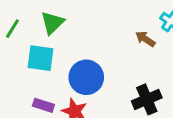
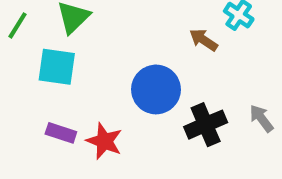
blue circle: (86, 77) -> (156, 89), moved

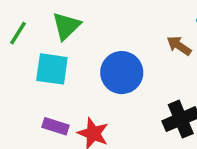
blue circle: (156, 89) -> (122, 73), moved

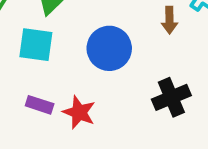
brown arrow: (179, 46) -> (169, 20), turned -125

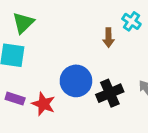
blue circle: (109, 48) -> (76, 81), moved

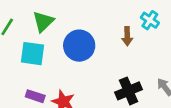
blue circle: (76, 81) -> (79, 46), moved

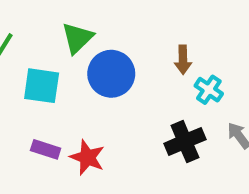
cyan cross: (150, 20) -> (209, 90), moved
green triangle: (43, 22) -> (77, 38), moved

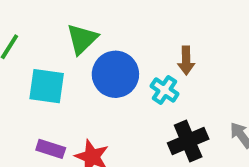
cyan cross: (209, 90) -> (165, 90), moved

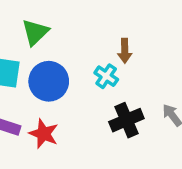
blue circle: (115, 74) -> (49, 81), moved

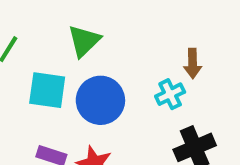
cyan cross: (106, 76) -> (170, 94), turned 30

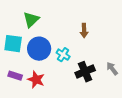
cyan cross: (170, 94) -> (63, 55), moved, turned -32

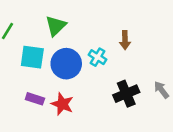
cyan cross: (63, 55) -> (98, 57), moved

